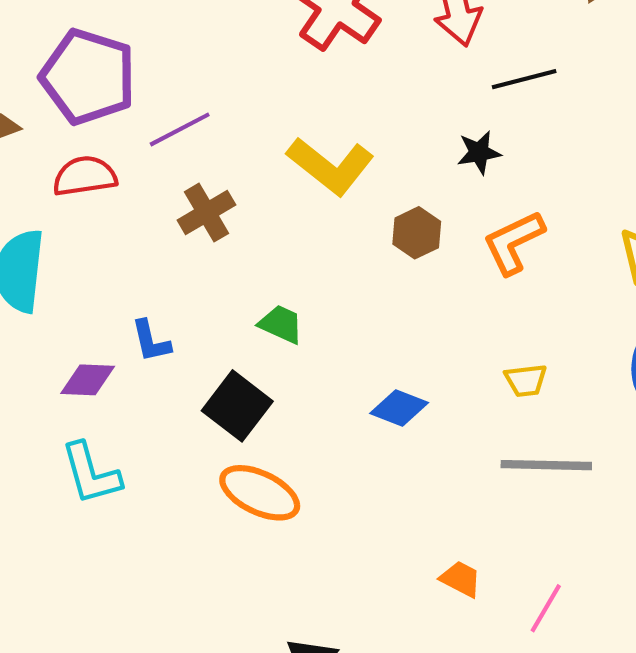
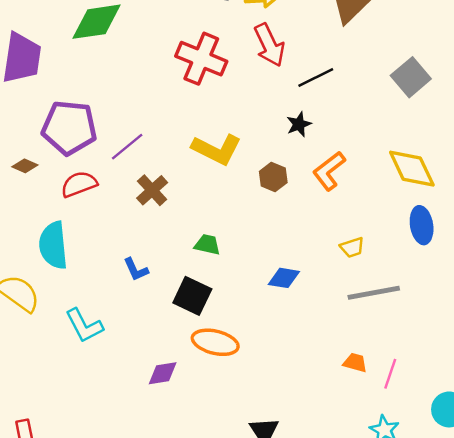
purple diamond: (88, 380) -> (163, 373), moved
cyan L-shape: (91, 474) -> (84, 326), moved
orange trapezoid: (461, 579) -> (355, 363), moved

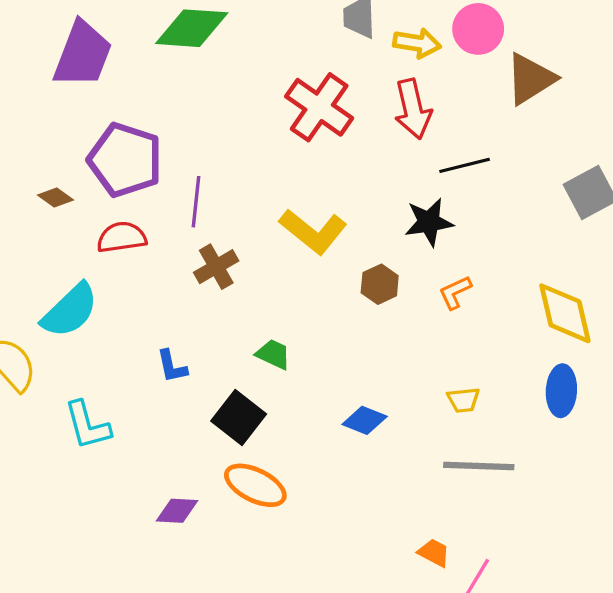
black star: (299, 124) -> (429, 222), size x1.4
purple line: (127, 147) -> (196, 202), turned -57
orange L-shape: (329, 171) -> (455, 292), size x0.7
cyan semicircle: (53, 245) -> (70, 310), turned -141

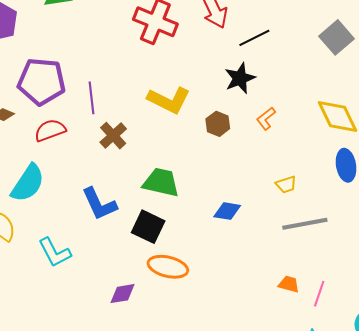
green trapezoid: (273, 354) -> (161, 182), size x1.6
blue L-shape: (172, 366) -> (99, 204), size x1.6

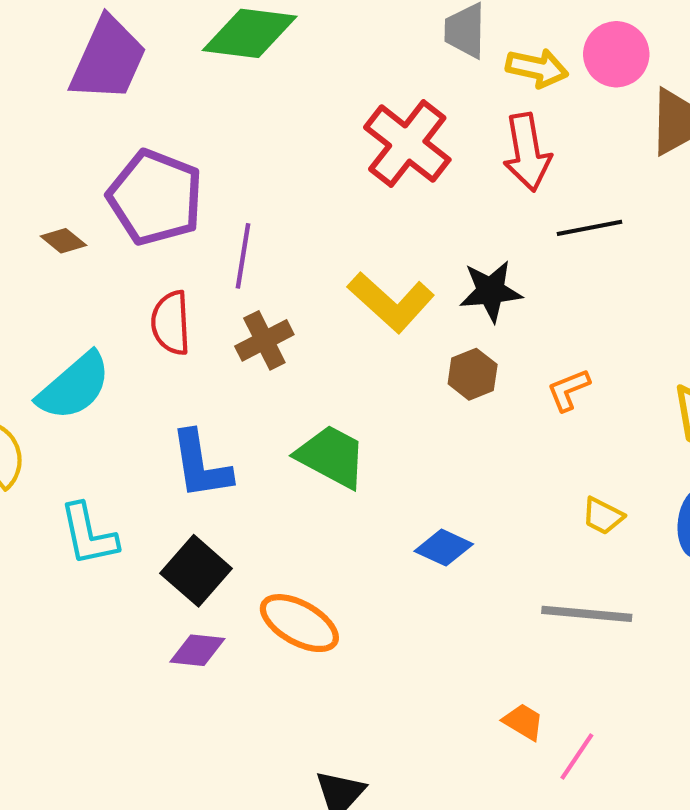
black star: (240, 78) -> (491, 291), moved
red semicircle: (50, 130) -> (171, 323), moved, turned -88
yellow trapezoid: (286, 185) -> (603, 516), moved, turned 30
black square: (148, 227) -> (196, 571), moved

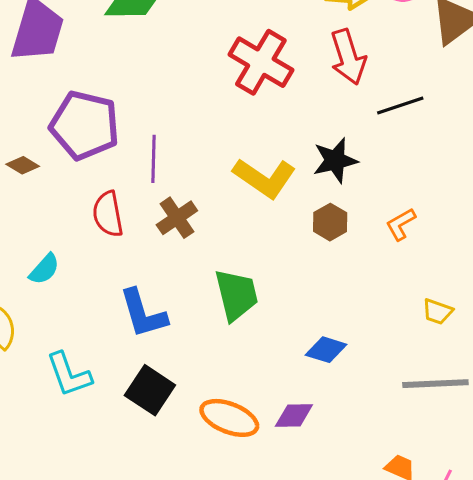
cyan semicircle: (74, 386) -> (44, 269), size x0.6
green trapezoid: (331, 456) -> (236, 295), turned 56
purple diamond: (197, 650) -> (294, 416), moved

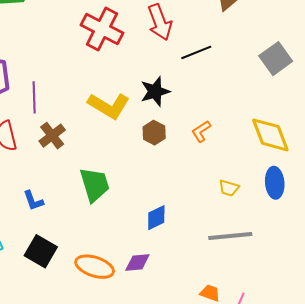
blue L-shape: (143, 314) -> (33, 201), size x0.6
blue diamond: (326, 350) -> (156, 218), turned -40

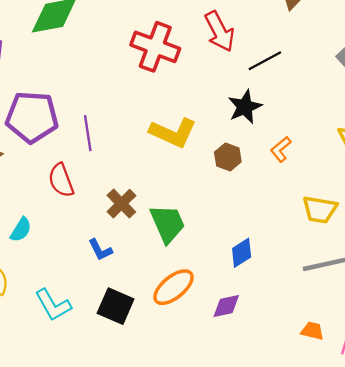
black star: (155, 91) -> (245, 107), moved
brown cross: (52, 136) -> (121, 204), moved
yellow trapezoid: (229, 188) -> (320, 210), size x1.5
orange ellipse: (95, 267) -> (174, 287), moved, turned -51

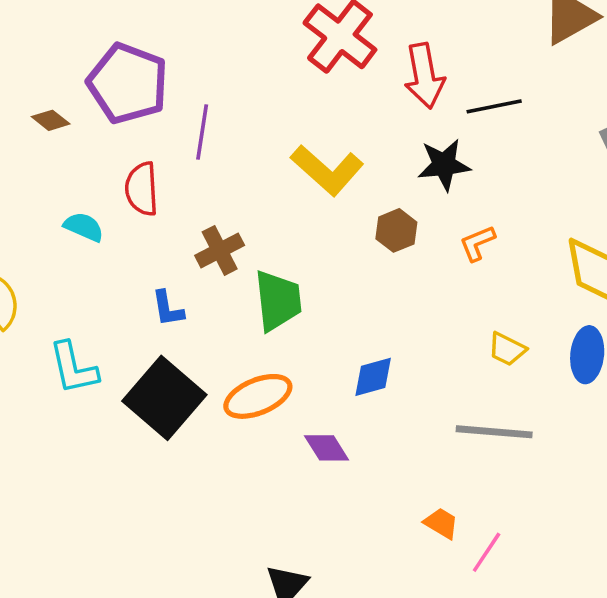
red arrow: (220, 31) -> (424, 76), moved
yellow trapezoid: (320, 210) -> (507, 349), size x0.7
cyan semicircle: (21, 230) -> (84, 227), moved, turned -115
black square: (116, 306) -> (164, 398), size x1.4
purple diamond: (226, 306) -> (327, 448), turned 52

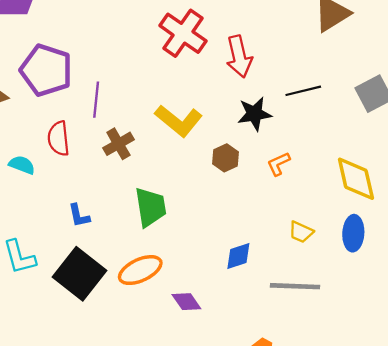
black line: (494, 106) -> (303, 91), moved
brown cross: (220, 250) -> (118, 144), moved
blue diamond: (373, 377) -> (238, 256), moved

